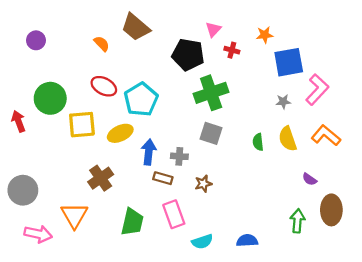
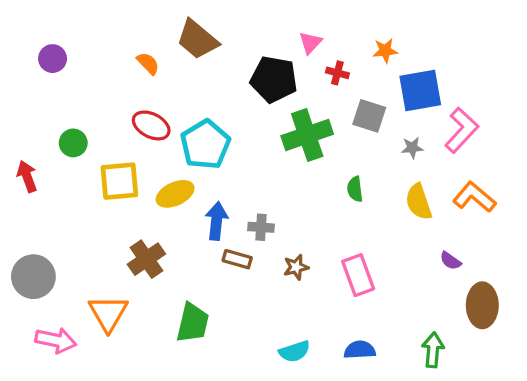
green circle: (50, 98) -> (73, 143), size x0.6
gray square: (211, 133) -> (369, 116), moved
green semicircle: (258, 142) -> (355, 189), moved
pink rectangle: (174, 214) -> (358, 275), moved
green arrow: (297, 221) -> (433, 350), moved

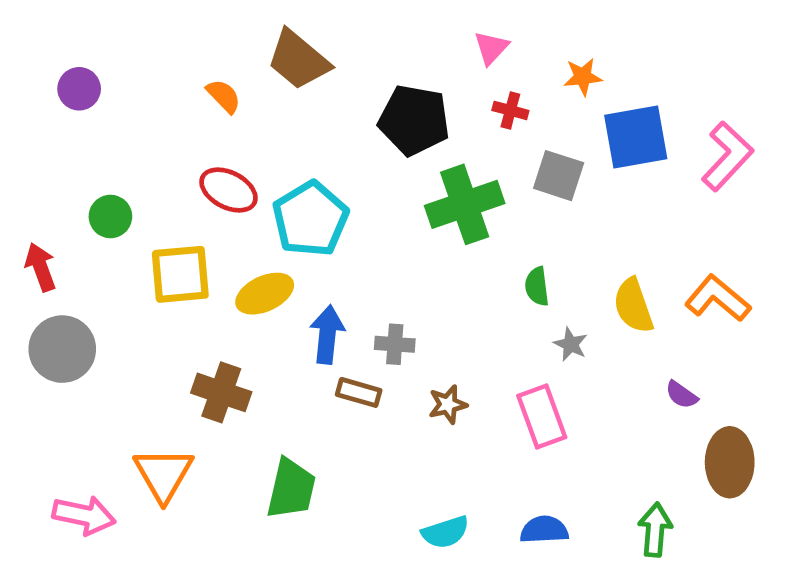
pink triangle: (310, 43) -> (491, 48), moved
pink L-shape: (462, 130) -> (727, 156), moved
gray star: (412, 148) -> (571, 344), moved, turned 30
brown cross: (146, 259) -> (221, 392), turned -36
gray circle: (33, 277) -> (62, 349), moved

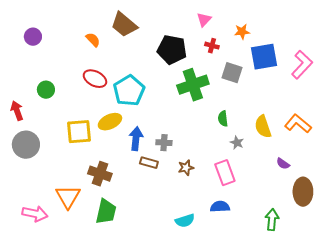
yellow square: (180, 274) -> (79, 132), moved
brown cross: (221, 392) -> (100, 174), moved
green trapezoid: (291, 489) -> (106, 212), moved
blue semicircle: (544, 530) -> (220, 207), moved

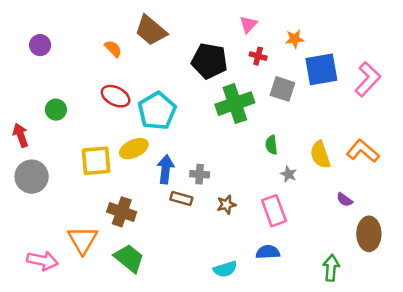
green trapezoid: (106, 212) -> (129, 258), turned -64

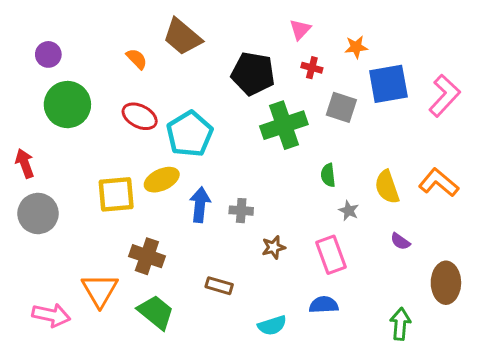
green circle: (56, 110) -> (67, 105), moved, size x1.8
brown rectangle: (181, 199) -> (219, 286), moved
purple semicircle: (345, 200) -> (400, 241), moved

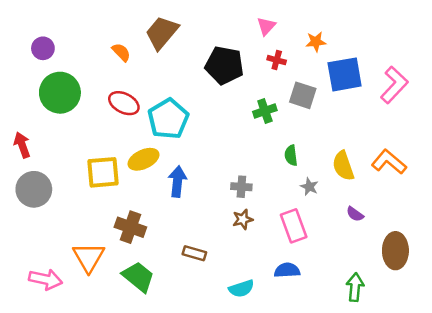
brown trapezoid: (182, 37) -> (162, 33), turned 90
green cross: (284, 125) -> (265, 111), moved, size x0.6
gray cross: (241, 211) -> (241, 187), moved

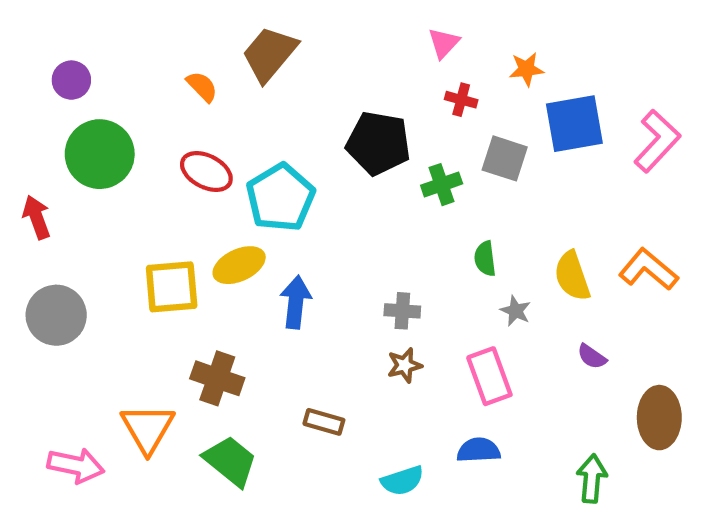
black pentagon: (224, 65) -> (378, 143), moved
red arrow: (22, 145) -> (37, 217), moved

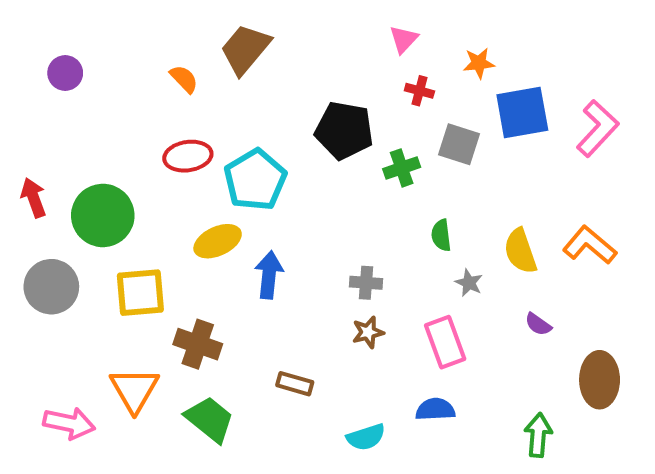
green circle: (100, 154) -> (103, 215), moved
red ellipse: (206, 171) -> (188, 156), turned -36
yellow square: (172, 287) -> (140, 293), moved

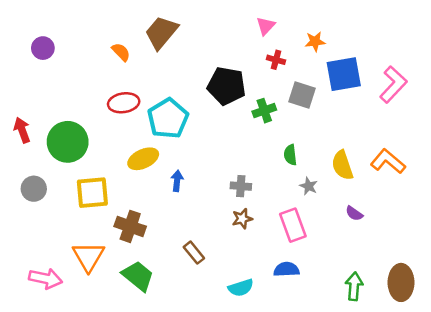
blue arrow: (269, 275) -> (177, 181), size x0.7
gray circle: (51, 287) -> (34, 189), size x0.7
brown ellipse: (600, 380) -> (401, 282), moved
brown rectangle: (295, 384) -> (194, 253), turned 35

